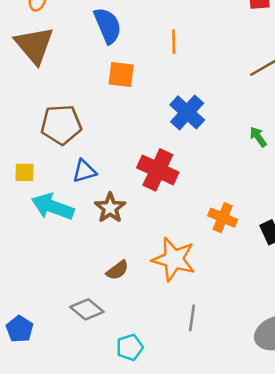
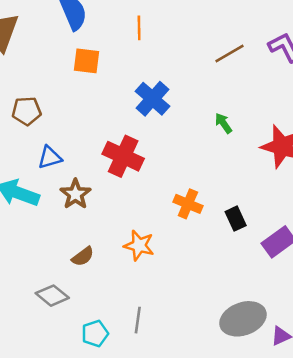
brown pentagon: (61, 125) -> (27, 111), size x0.7
orange star: (174, 259) -> (139, 245), size x0.7
gray line: (192, 318) -> (138, 320), moved

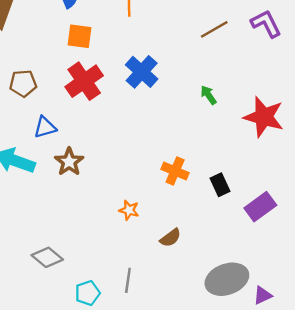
red cross: (123, 156) -> (84, 81), moved, turned 30
orange star: (139, 245) -> (129, 210), size x0.7
brown semicircle: (83, 256) -> (170, 238), moved

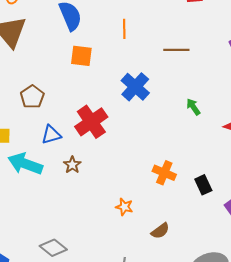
brown line: (214, 29) -> (176, 50), moved, turned 30
red cross: (84, 81) -> (91, 122), moved
brown pentagon: (23, 83) -> (32, 97), turned -30
brown star: (69, 162) -> (72, 165), size x0.7

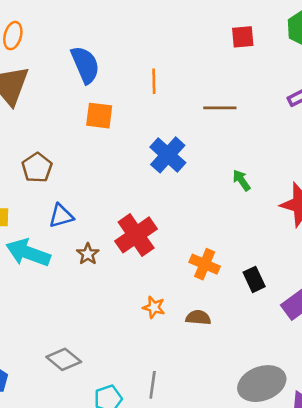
red cross: (91, 122) -> (136, 235), moved
brown semicircle: (160, 231) -> (198, 317), moved, turned -138

